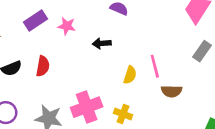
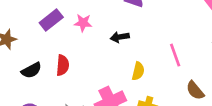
yellow semicircle: (130, 75) -> (138, 71), moved
brown semicircle: (172, 91) -> (195, 90), moved, turned 54

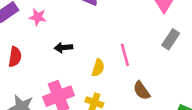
black arrow: (120, 37) -> (63, 48), moved
yellow semicircle: (138, 71) -> (98, 68), moved

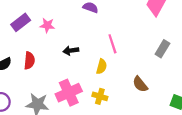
gray rectangle: (171, 39) -> (162, 49), moved
pink line: (125, 55) -> (112, 44), moved

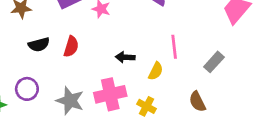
gray rectangle: (162, 49) -> (214, 62), moved
black arrow: (71, 51) -> (125, 57), moved

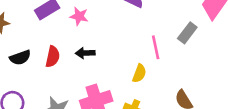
black arrow: (125, 57) -> (85, 53), moved
gray rectangle: (214, 62) -> (187, 33), moved

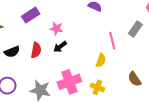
pink star: (79, 16) -> (56, 29), moved
black arrow: (85, 53) -> (60, 47), turned -32

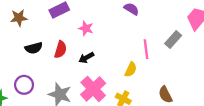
black arrow: (60, 47) -> (86, 58), moved
pink cross: (69, 82) -> (93, 89), turned -30

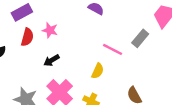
pink line: (146, 49) -> (113, 49), turned -54
red semicircle: (60, 50) -> (27, 37), moved

